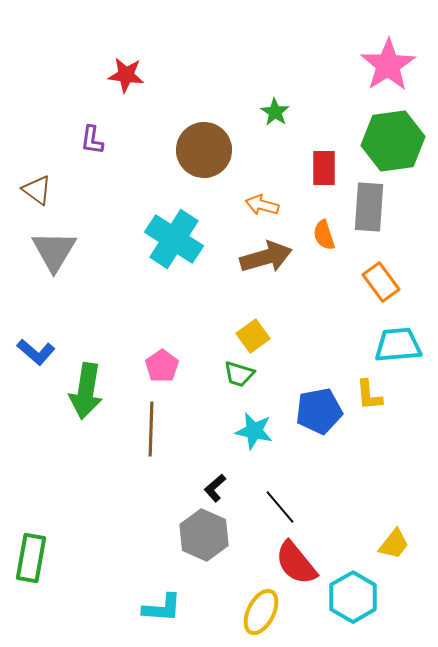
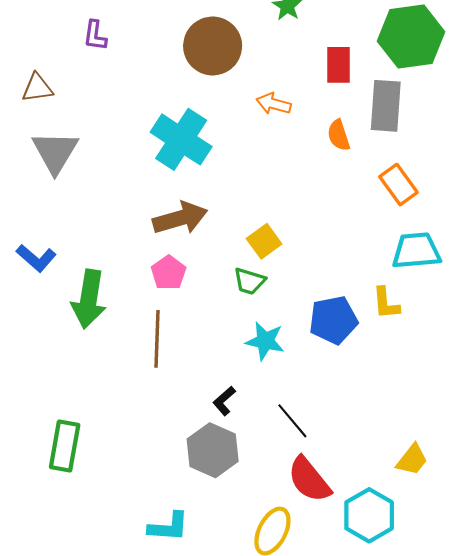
brown triangle: (37, 190) -> (37, 88), turned -44
brown arrow: (266, 257) -> (180, 218), moved
green rectangle: (31, 558) -> (65, 446), moved

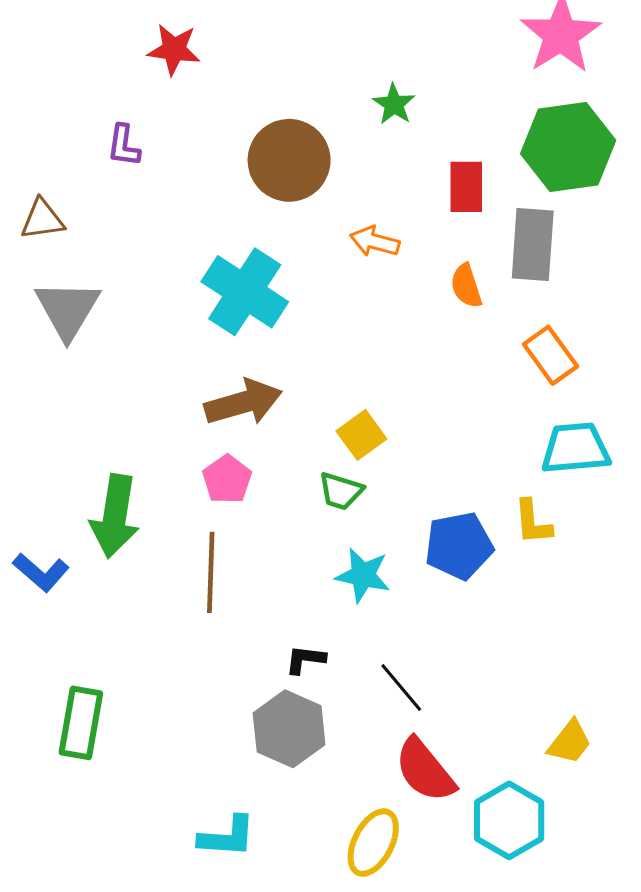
blue L-shape: (36, 258) -> (41, 572), moved
black L-shape: (224, 401) -> (305, 659), turned 48

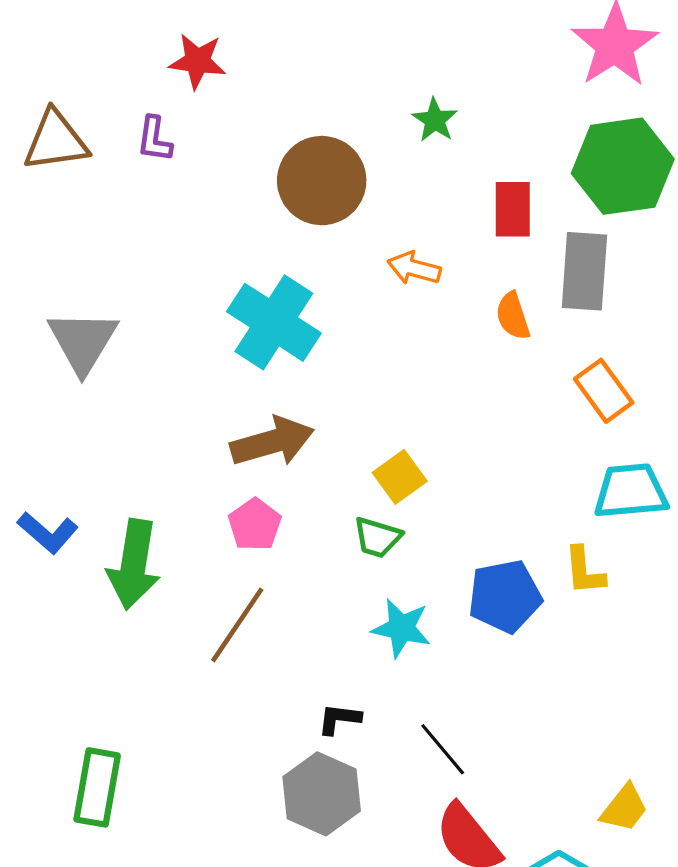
purple L-shape: (124, 146) -> (154, 139), moved
brown triangle: (42, 219) -> (56, 141), moved, size x1.4
blue L-shape: (41, 572) -> (48, 533), moved
brown line: (211, 572) -> (237, 625), turned 32

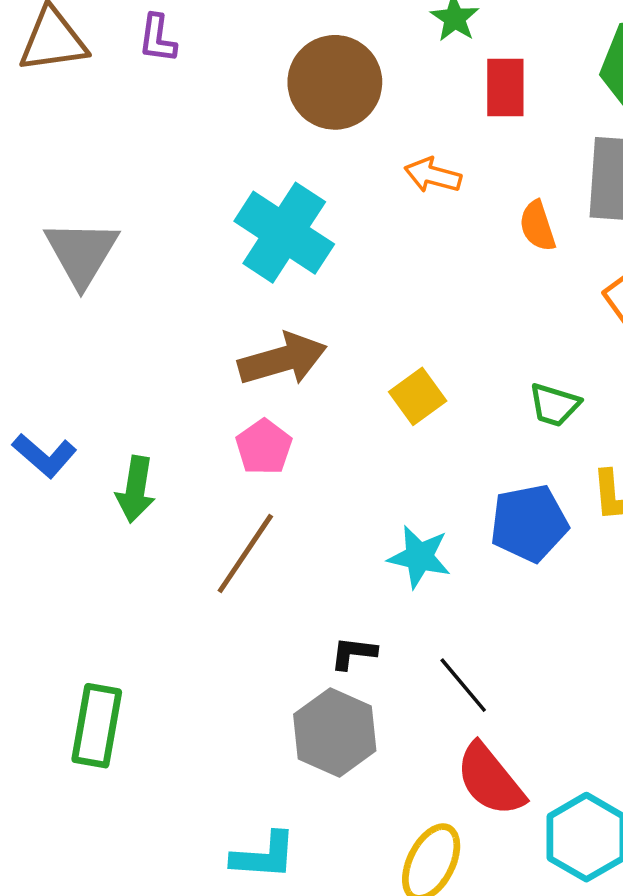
red rectangle: (513, 209) -> (505, 87), moved
green trapezoid: (377, 537) -> (554, 405), moved
green arrow: (134, 564) -> (136, 489), size x0.7

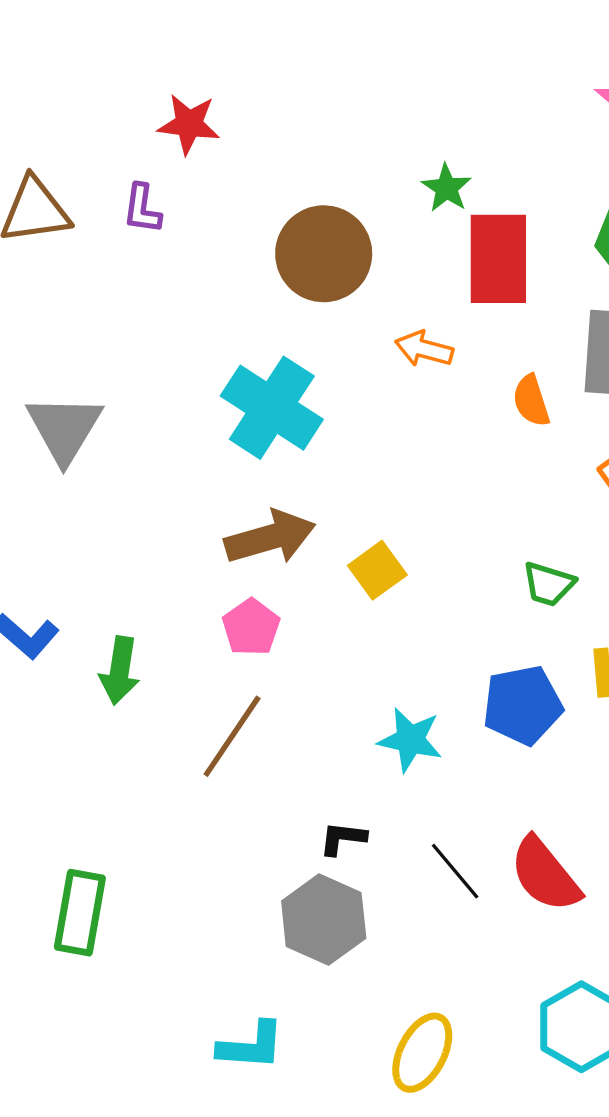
red rectangle: (505, 87) -> (498, 259), size x1.5
yellow square: (418, 396) -> (377, 570), moved
red semicircle: (490, 780) -> (545, 875), moved

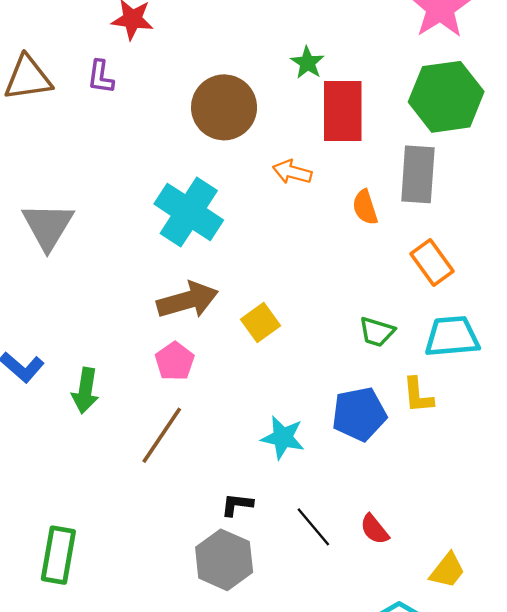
red semicircle: (545, 875) -> (374, 529), size x0.6

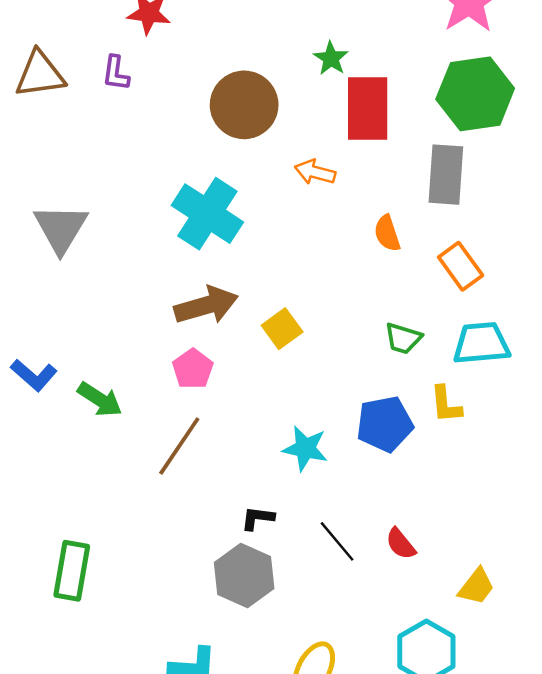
orange semicircle: (365, 207) -> (387, 233), moved
green arrow: (85, 391) -> (100, 400), turned -66

